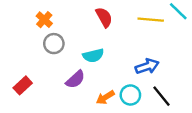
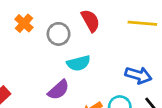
gray circle: (54, 44) -> (59, 34), moved
blue arrow: (147, 66) -> (138, 75), turned 35

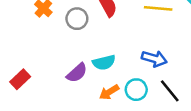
cyan semicircle: (78, 63) -> (104, 63), moved

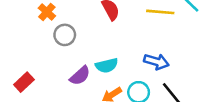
gray circle: (77, 19) -> (65, 35), moved

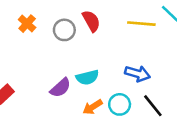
gray circle: (65, 35) -> (64, 30), moved

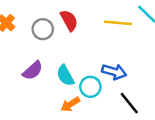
cyan semicircle: (87, 77) -> (65, 76), turned 75
purple semicircle: (60, 88) -> (33, 71), moved
cyan circle: (120, 104) -> (90, 87), moved

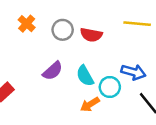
red semicircle: (69, 20) -> (91, 35), moved, turned 130

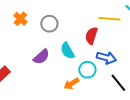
red semicircle: (91, 35) -> (91, 36), moved, turned 96
cyan semicircle: (85, 76) -> (67, 51), moved

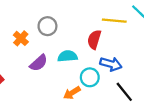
orange cross: (20, 19) -> (21, 38), moved
cyan semicircle: (67, 51) -> (68, 56), turned 114

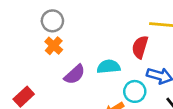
gray circle: (47, 26) -> (52, 21), moved

